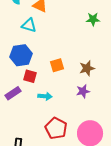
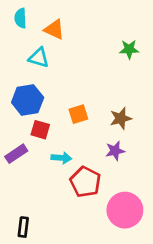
red pentagon: (56, 128) -> (85, 182), moved

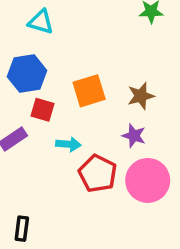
orange square: (78, 114) -> (89, 91), size x1.4
purple star: (115, 151) -> (134, 136), turned 30
pink circle: (125, 210) -> (148, 180), moved

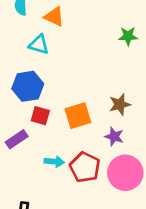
orange square: (89, 91) -> (78, 116), moved
cyan arrow: (68, 144) -> (54, 162), moved

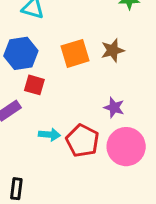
brown star: (120, 104) -> (113, 50), moved
orange square: (78, 116) -> (75, 53), moved

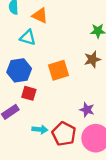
brown star: (113, 50) -> (92, 59), moved

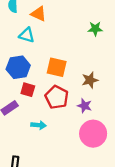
brown star: (92, 59) -> (90, 80), moved
orange square: (58, 70) -> (57, 67), turned 30
red pentagon: (64, 134) -> (57, 97), moved

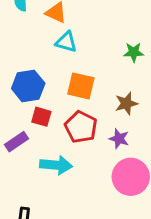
green star: (95, 29) -> (134, 52), moved
cyan triangle: (27, 35) -> (66, 42), moved
cyan arrow: (39, 125) -> (56, 165), size x1.5

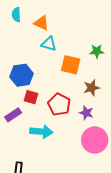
orange square: (81, 86) -> (71, 65), moved

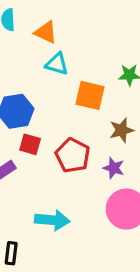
cyan arrow: (41, 132) -> (52, 220), moved

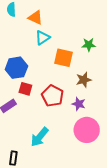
cyan triangle: (57, 64) -> (43, 38), turned -49
cyan arrow: (52, 220) -> (39, 137), turned 125

